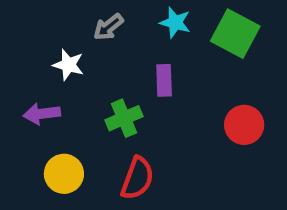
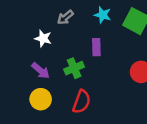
purple arrow: (42, 114) -> (41, 71), moved, turned -132

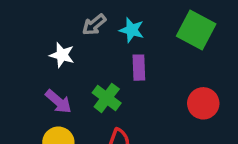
cyan star: (103, 15) -> (132, 30), moved
green cross: (74, 68) -> (107, 98), turned -30

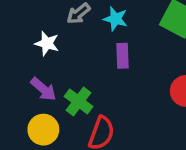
green cross: (107, 98) -> (79, 101), moved

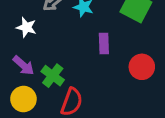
purple rectangle: (122, 56) -> (104, 43), moved

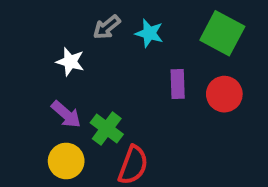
red circle: (142, 67) -> (224, 94), moved

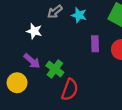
yellow circle: (66, 161) -> (17, 83), moved

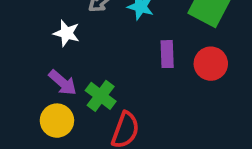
yellow circle: (17, 83) -> (57, 121), moved

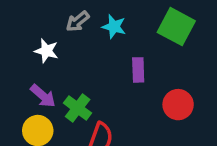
red circle: (211, 64) -> (178, 105), moved

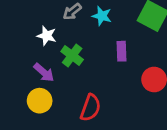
green cross: (78, 108) -> (72, 55), moved

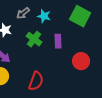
green cross: (72, 55) -> (34, 39), moved

